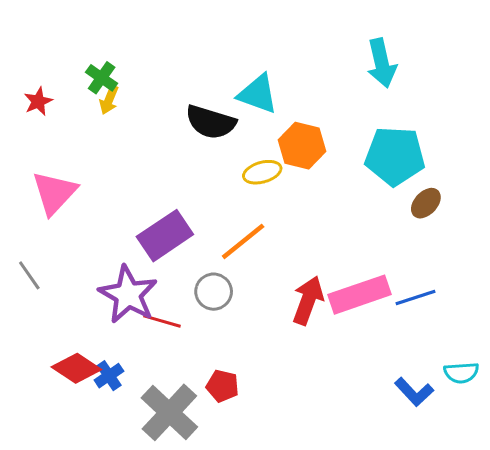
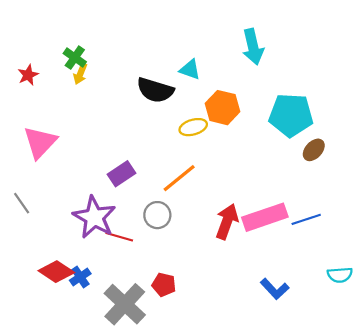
cyan arrow: (382, 63) -> (253, 47), moved
cyan triangle: (258, 94) -> (190, 70), size x0.7
purple rectangle: (165, 236) -> (122, 174), size x0.7
blue L-shape: (414, 392) -> (275, 289), moved

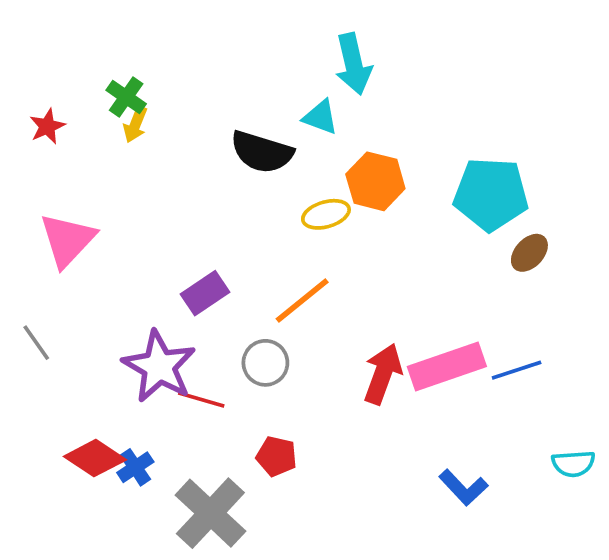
cyan arrow: (253, 47) -> (353, 64), moved
red pentagon: (164, 285) -> (276, 456), moved

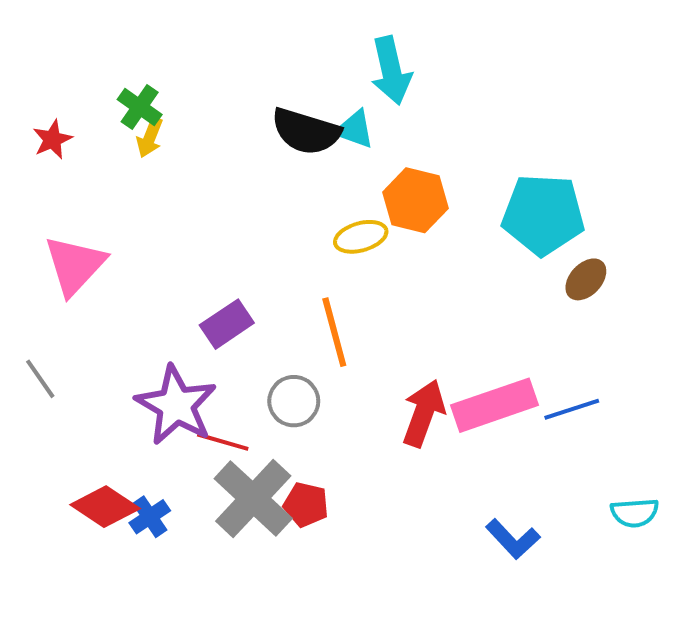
black semicircle: (262, 152) -> (306, 131), moved
orange line: (302, 300) -> (334, 332), turned -66
gray cross: (210, 513) -> (253, 498), moved

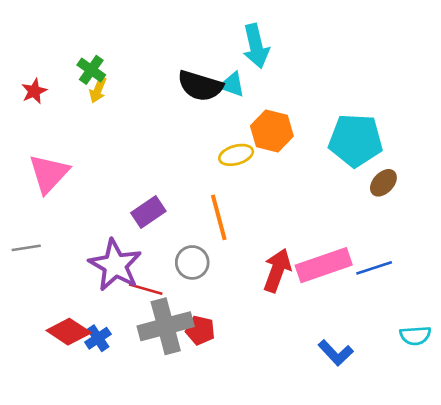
gray line: (40, 379) -> (26, 248), turned -64
gray cross: (253, 498) -> (166, 326), turned 32

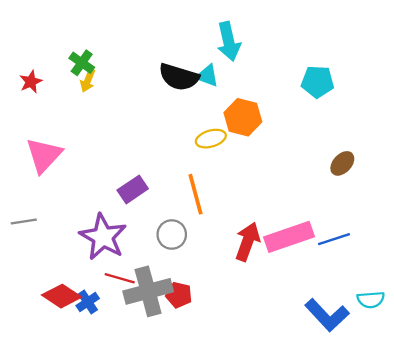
cyan pentagon: (356, 140) -> (317, 82), moved, size x0.7
red line: (146, 289) -> (120, 278), moved
blue L-shape: (336, 353) -> (327, 315), moved, size x1.4

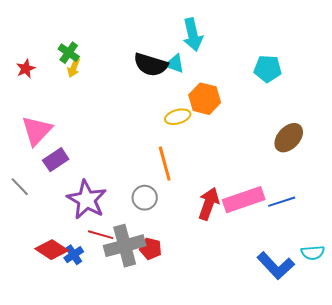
brown ellipse: (342, 163) -> (289, 138), size x1.4
purple rectangle: (133, 189) -> (56, 160), moved
gray line: (24, 221) -> (20, 187), turned 55

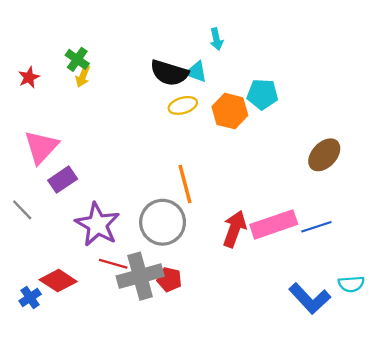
cyan arrow: (193, 35) -> (216, 39), size x0.6
cyan pentagon: (268, 69) -> (263, 94), moved
yellow ellipse: (178, 117) -> (183, 105), moved
gray circle: (145, 198) -> (163, 222), size x1.6
blue cross: (74, 255) -> (30, 297), moved

